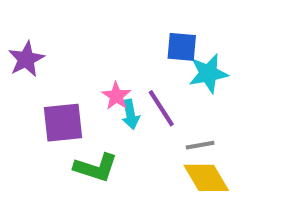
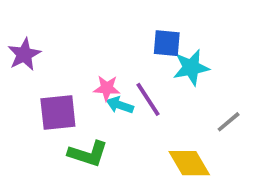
pink star: (116, 96) -> (107, 88), turned -30
cyan arrow: (131, 114) -> (120, 105), turned 120
gray line: (200, 145) -> (229, 122), moved, turned -30

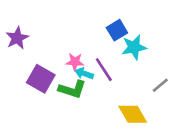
blue square: (167, 43) -> (117, 30), turned -36
purple square: (58, 112) -> (41, 79), turned 36
green L-shape: (88, 154) -> (72, 89), moved

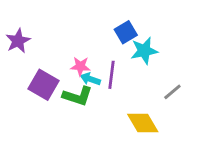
purple line: (104, 70) -> (112, 75), turned 40

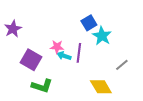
cyan star: (144, 51) -> (102, 36), turned -30
green L-shape: (78, 96) -> (42, 86), moved

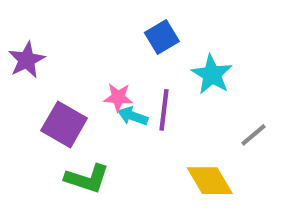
blue square: (89, 23) -> (162, 37), moved

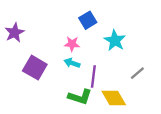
pink star: (118, 97) -> (72, 44), moved
purple line: (164, 110) -> (93, 77), moved
green L-shape: (87, 179) -> (80, 97), moved

